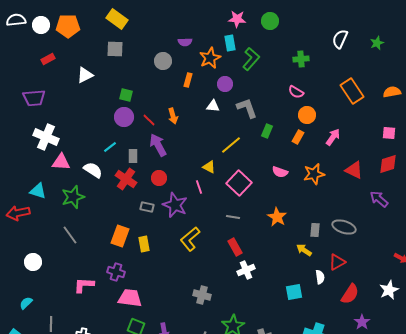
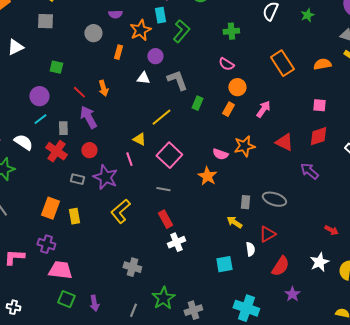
purple circle: (124, 117) -> (39, 96), moved
pink semicircle: (280, 172) -> (220, 154), moved
orange star: (277, 217) -> (207, 176), moved

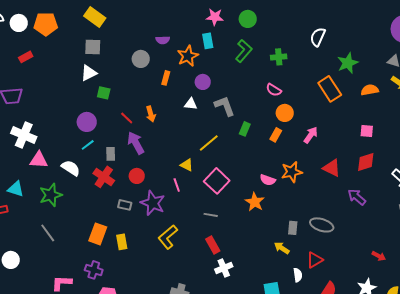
green star: (307, 15) -> (348, 63), moved, size x1.5
green L-shape: (181, 31) -> (244, 51), moved
white triangle: (15, 47) -> (89, 73), moved

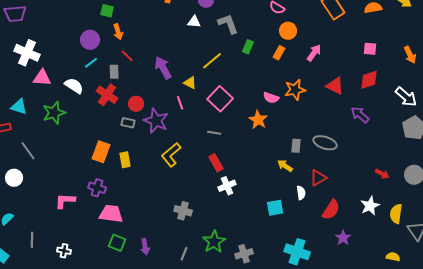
orange arrow: (151, 114) -> (118, 32), moved
red line: (127, 118) -> (127, 56), moved
purple arrow: (136, 143) -> (163, 68), moved
red circle: (137, 176) -> (136, 104), moved
gray line: (48, 233) -> (28, 151), moved

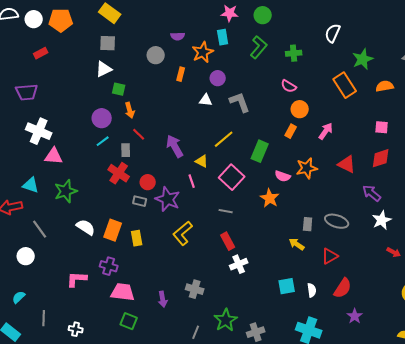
green rectangle: (248, 47) -> (260, 151), moved, size x1.5
white semicircle: (74, 86) -> (86, 227), moved
white semicircle: (301, 193) -> (312, 290), moved
white star: (370, 206) -> (382, 220), moved
purple arrow: (145, 247) -> (163, 299), moved

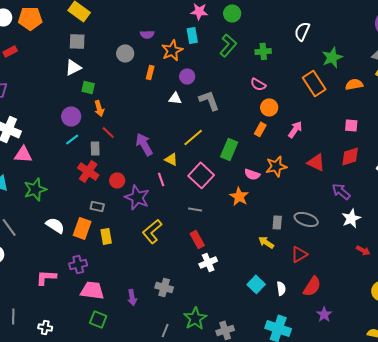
gray rectangle: (140, 201) -> (97, 206), moved
purple cross: (109, 266) -> (78, 264), turned -30
cyan square: (287, 286) -> (256, 284), turned -36

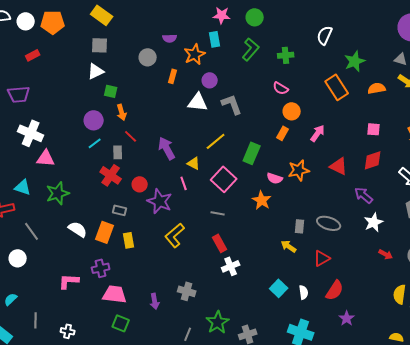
white triangle: (175, 98) -> (198, 102), size x1.5

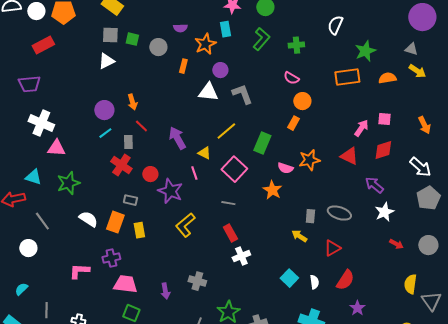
red rectangle: (33, 55) -> (43, 45), size x1.5
orange rectangle: (337, 87) -> (347, 77), turned -65
green square: (111, 91) -> (132, 39), moved
pink arrow: (318, 133) -> (361, 128), moved

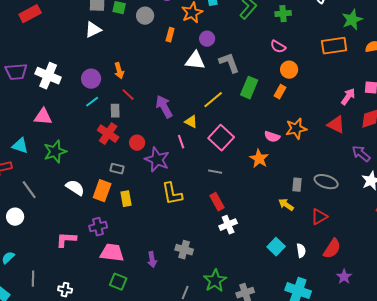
purple trapezoid: (29, 84) -> (16, 72), moved
white cross: (41, 123) -> (48, 76), moved
green rectangle: (262, 143) -> (249, 88), moved
yellow L-shape: (185, 225) -> (172, 194), turned -60

